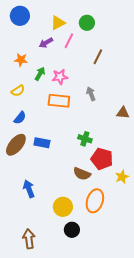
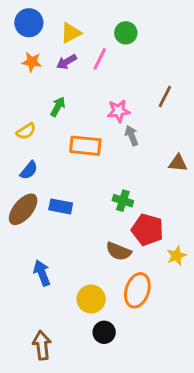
yellow triangle: (58, 23) -> (71, 33), moved
brown line: (98, 57) -> (165, 97), moved
orange star: (21, 60) -> (32, 62), moved
pink star: (60, 77) -> (119, 111), moved

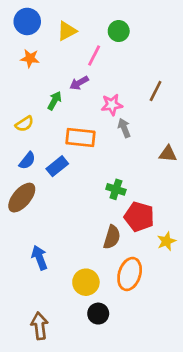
purple arrow: (66, 62) -> (79, 83), moved
blue rectangle: (61, 206) -> (57, 166), moved, turned -50
brown semicircle: (119, 251) -> (112, 237), turned -95

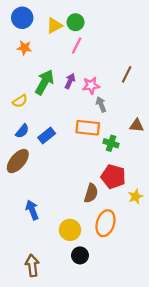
green circle: (119, 31) -> (76, 22), moved
purple arrow: (79, 83) -> (70, 81), moved, turned 144
green arrow: (55, 101) -> (44, 82), size x1.6
orange rectangle: (80, 137) -> (88, 128), moved
green cross: (116, 189) -> (111, 143), moved

